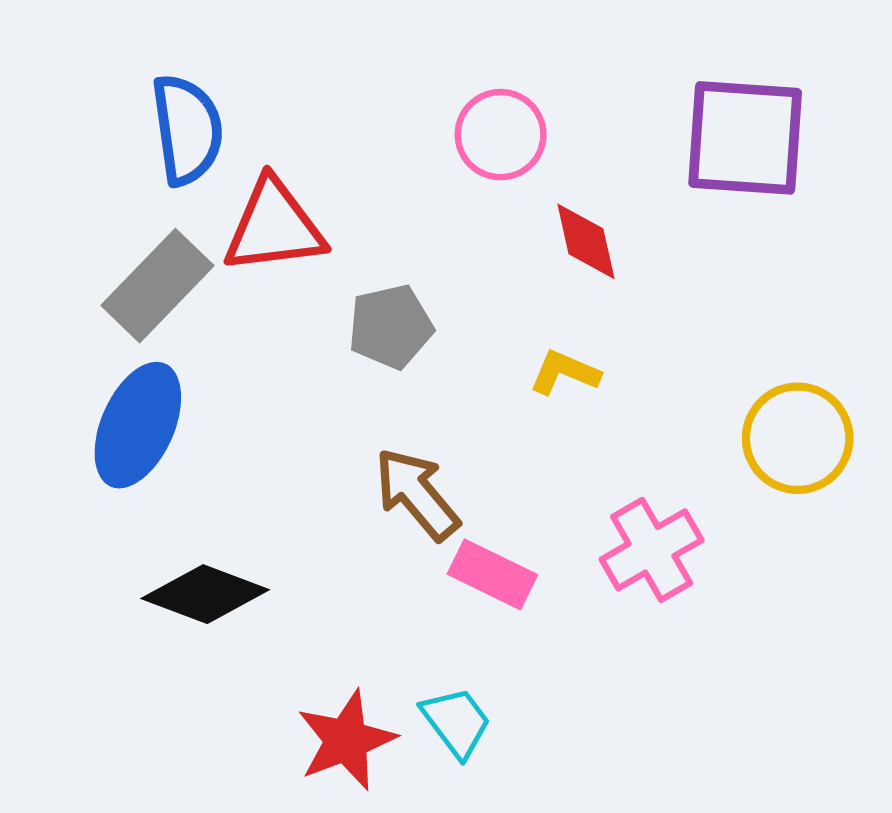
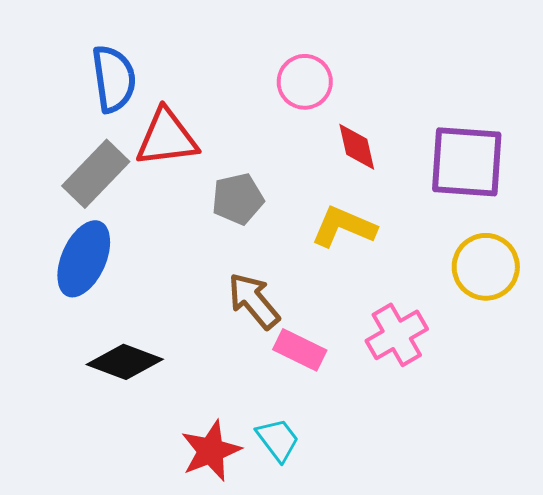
purple square: (745, 138) -> (467, 162), moved
yellow L-shape: (565, 373) -> (344, 227), size x1.5

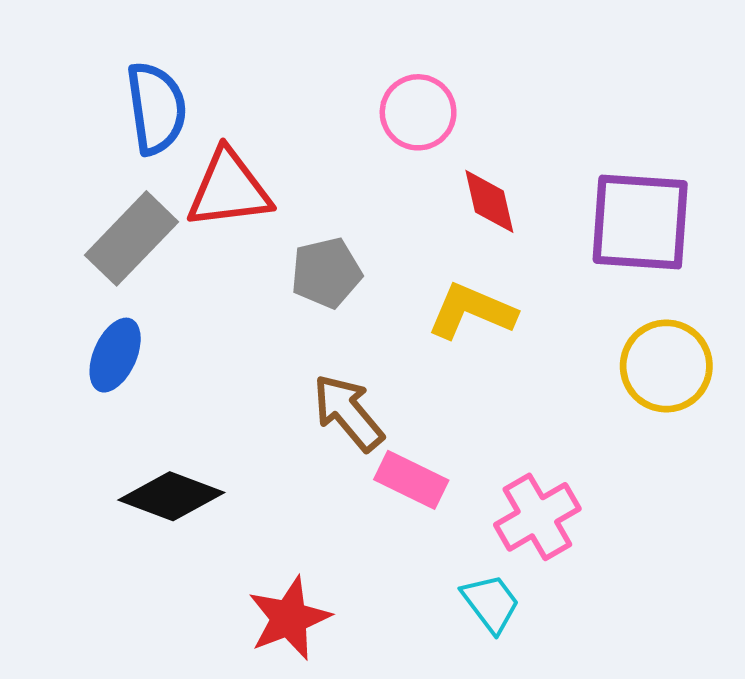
blue ellipse: (84, 259) -> (115, 355), size x0.7
pink cross: (397, 335) -> (537, 517), moved
cyan trapezoid: (278, 440) -> (491, 603), moved

